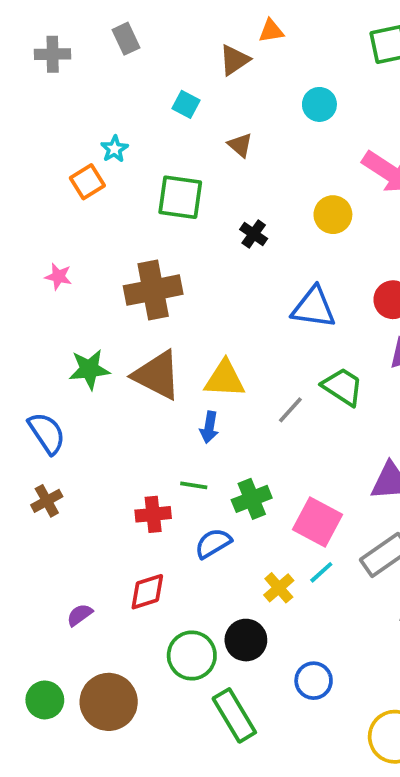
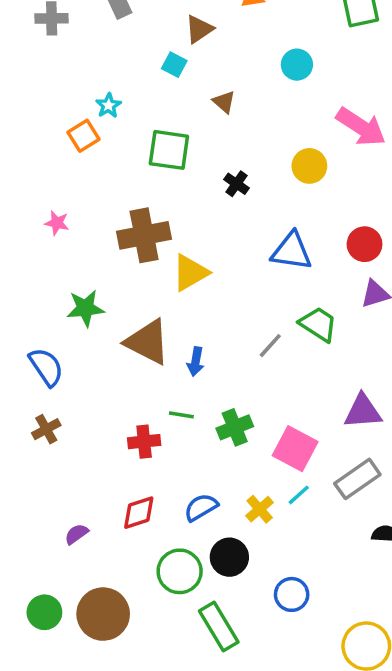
brown triangle: (234, 60) -> (199, 29), moved
brown triangle: (157, 375) -> (148, 342), moved
yellow triangle: (225, 379) -> (190, 273), moved, turned -33
blue semicircle: (213, 543) -> (201, 507), moved

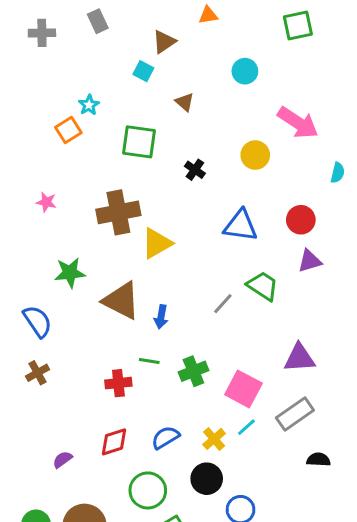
black circle: (229, 557) -> (207, 479), moved

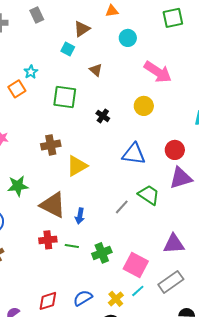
cyan circle: (245, 71) -> (128, 38), moved
pink arrow: (298, 123) -> (158, 72), moved
brown cross: (118, 212) -> (51, 145), size x0.7
purple triangle: (310, 261) -> (181, 178), size x1.4
red cross: (118, 383) -> (48, 240), moved

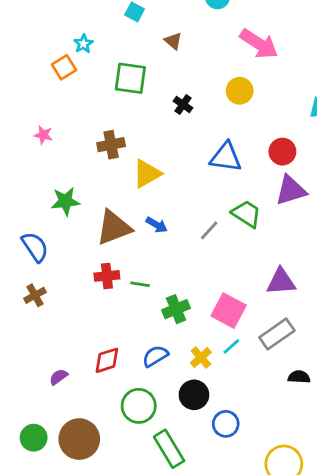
brown triangle: (53, 205) -> (114, 228), turned -48
blue arrow: (80, 216) -> (157, 225), moved, turned -70
green cross: (102, 253) -> (176, 309), moved

